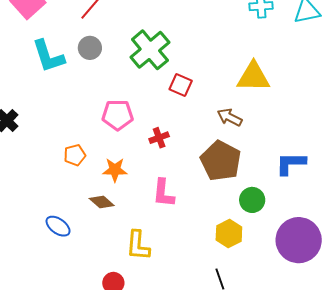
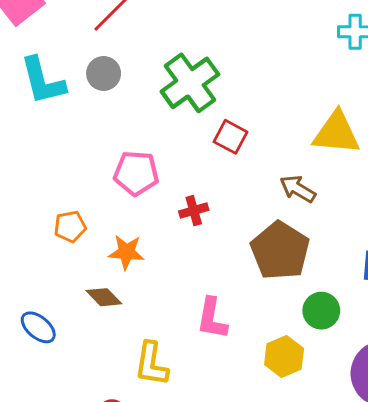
pink L-shape: (163, 193) -> (212, 318), moved

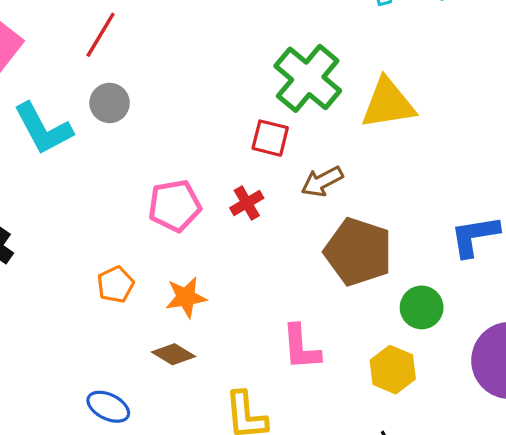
green cross: (190, 83) -> (308, 78), moved
brown arrow: (298, 189) -> (322, 181), moved, turned -45
red cross: (194, 211) -> (247, 203), moved

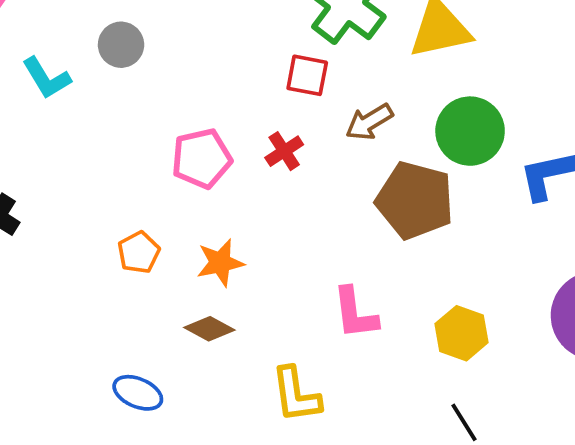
cyan L-shape: (43, 129) -> (46, 78), size x0.7
green circle: (422, 307) -> (470, 131), moved, size x1.4

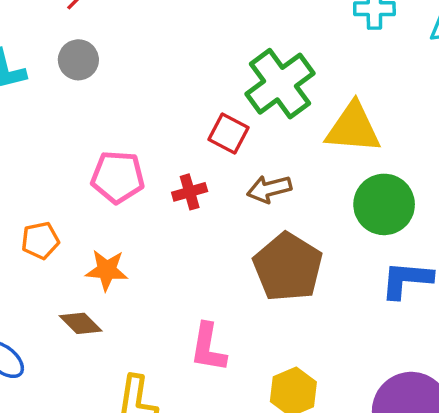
green circle: (470, 131) -> (384, 204), moved

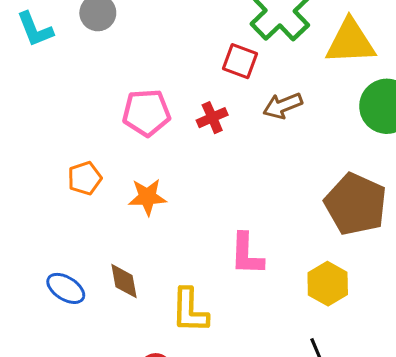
brown pentagon: (288, 267) -> (356, 204), moved
brown diamond: (81, 323) -> (124, 281), moved, turned 42

